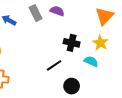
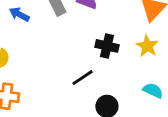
cyan semicircle: (91, 61) -> (153, 90), moved

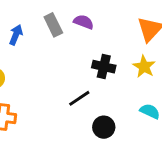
blue arrow: (19, 14) -> (16, 35), turned 84

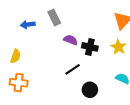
purple semicircle: (84, 22) -> (71, 40), moved
blue arrow: (16, 35) -> (28, 25), turned -120

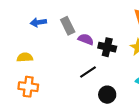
gray rectangle: (54, 17) -> (68, 26), moved
yellow semicircle: (16, 56) -> (25, 57), turned -112

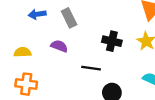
purple semicircle: (86, 39) -> (59, 46), moved
black line: (88, 72) -> (91, 68), turned 42

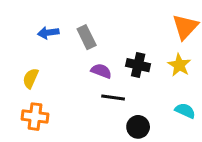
purple semicircle: (59, 46) -> (101, 71), moved
yellow semicircle: (22, 52) -> (31, 78), turned -63

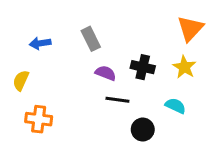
blue arrow: (48, 33) -> (40, 43), moved
yellow semicircle: (31, 78) -> (21, 80), moved
cyan semicircle: (185, 111) -> (175, 106), moved

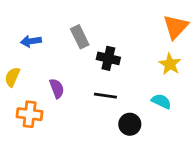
black cross: (143, 67) -> (108, 58), moved
purple semicircle: (106, 73) -> (57, 88), moved, turned 48

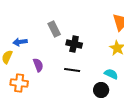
blue arrow: (31, 41) -> (20, 42), moved
black circle: (130, 124) -> (101, 90), moved

